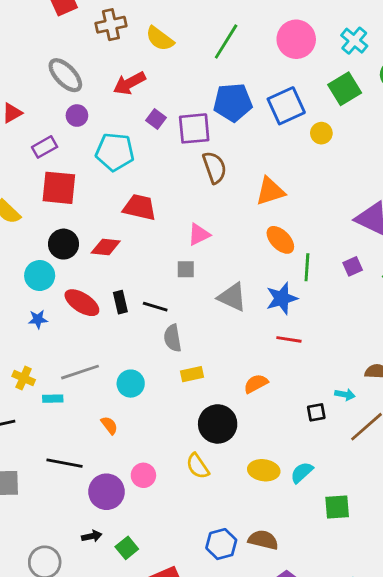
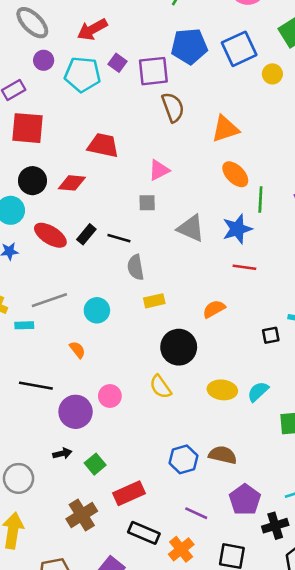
cyan pentagon: (115, 152) -> (83, 74), moved
black rectangle: (120, 302) -> (86, 234), turned 54

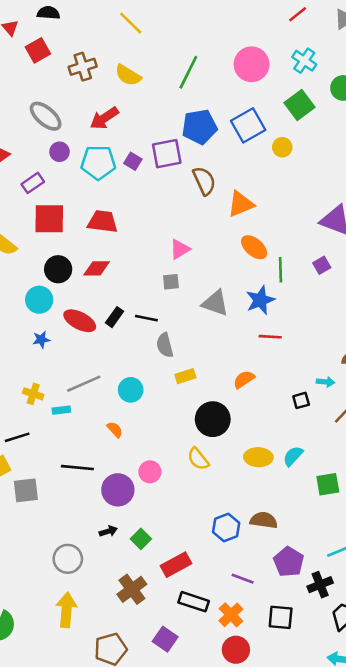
purple square: (118, 63) -> (133, 161), moved
brown semicircle: (173, 107) -> (204, 181), moved
red trapezoid: (103, 145) -> (103, 222), moved

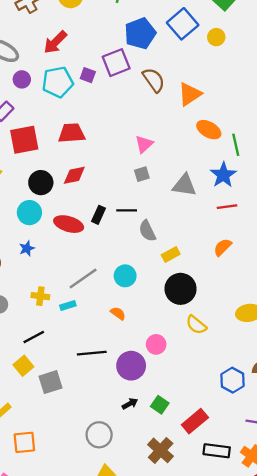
red line: (270, 337) -> (227, 207), moved
blue star: (41, 340) -> (27, 248), moved
black circle: (213, 419) -> (181, 289), moved

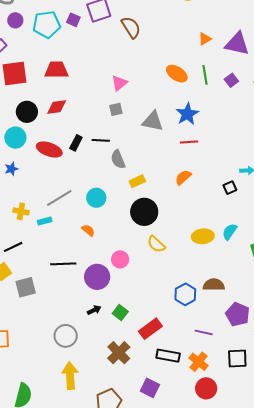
orange triangle: (190, 94) -> (205, 39), moved, size x0.6
green line: (236, 145) -> (205, 75), moved

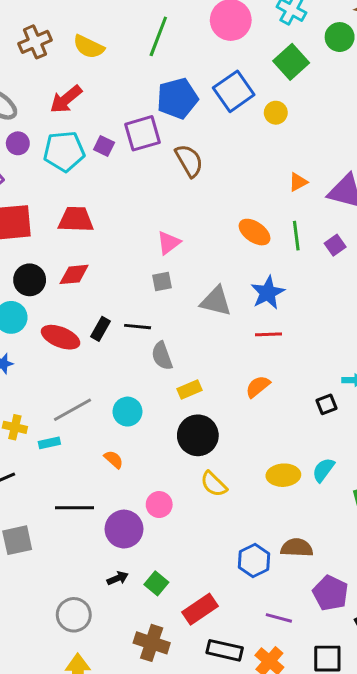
brown cross: (119, 353) -> (152, 643), turned -30

